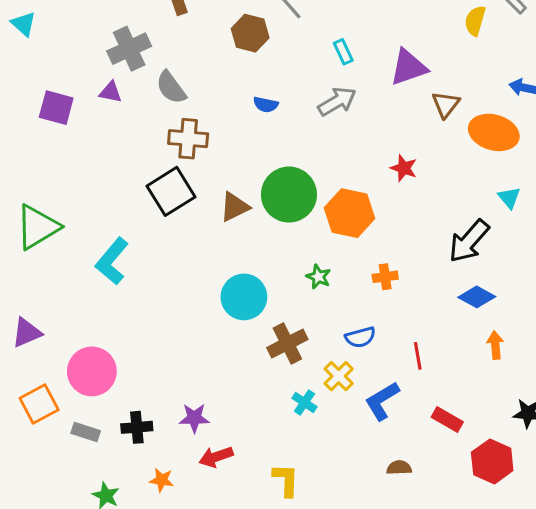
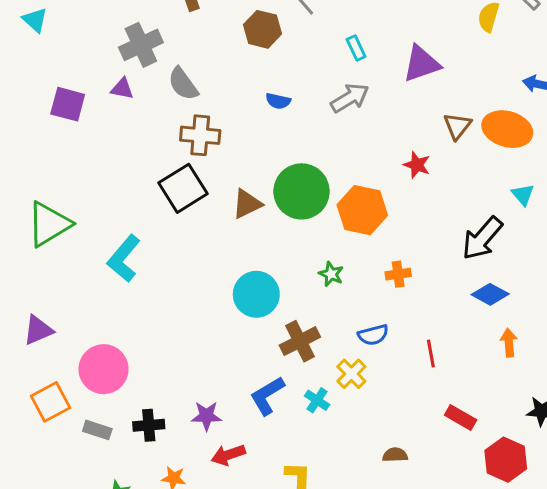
brown triangle: (446, 105) -> (457, 126), moved
blue L-shape: (382, 401) -> (267, 396), moved
brown semicircle: (399, 468) -> (395, 455), moved

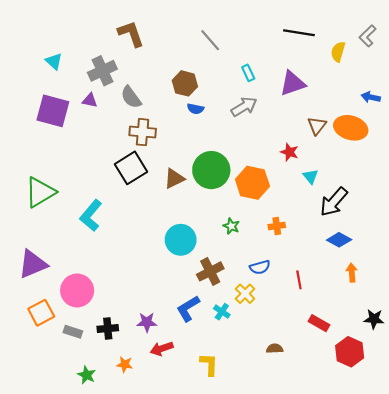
cyan triangle: (35, 20) -> (54, 61), moved
brown hexagon: (263, 29) -> (185, 83), moved
purple square: (68, 104) -> (53, 111), size x1.4
cyan triangle: (523, 195) -> (311, 176), moved
purple triangle: (38, 330) -> (33, 264), size x1.4

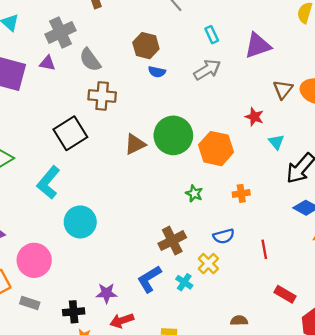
black square: (131, 168) -> (70, 133), moved
cyan circle: (181, 240) -> (80, 222), moved
black cross: (108, 329) -> (74, 312), moved

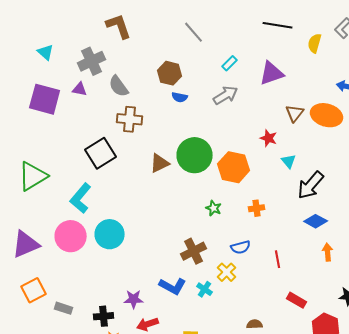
cyan rectangle: (212, 35) -> (230, 63), turned 70
pink circle: (34, 260) -> (71, 236), moved
blue L-shape: (149, 279) -> (173, 286), turned -120

